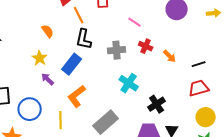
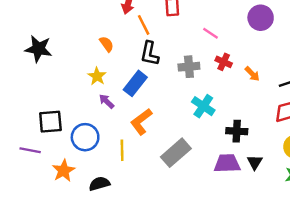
black cross: (157, 104) -> (237, 131), turned 36

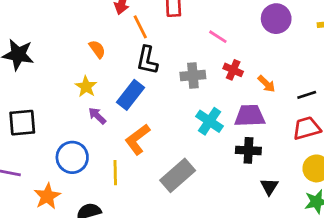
black square: (50, 122) -> (22, 123), moved
purple trapezoid: (227, 163) -> (250, 116), moved

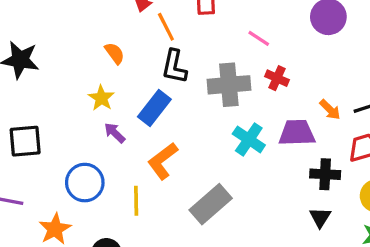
gray cross: (193, 75) -> (229, 85), size x1.4
orange arrow: (266, 84) -> (330, 110), moved
black cross: (248, 150) -> (325, 174), moved

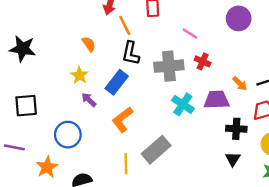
yellow line: (136, 201) -> (126, 164), moved

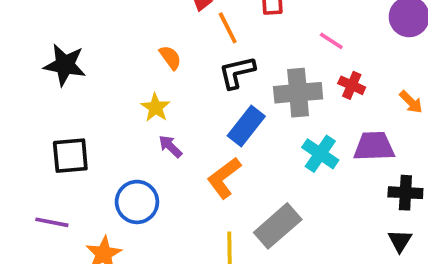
black L-shape: (131, 53) -> (237, 72), turned 65
blue rectangle: (117, 82) -> (246, 126), moved
orange arrow: (240, 83) -> (411, 102), moved

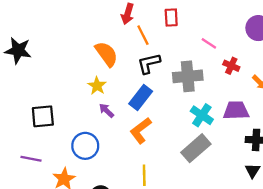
orange semicircle: (170, 58) -> (106, 54), size x1.6
black star: (65, 65) -> (18, 50), moved
red cross: (352, 85) -> (231, 66), moved
blue rectangle: (246, 126) -> (141, 98), moved
gray rectangle: (278, 226) -> (196, 148), moved

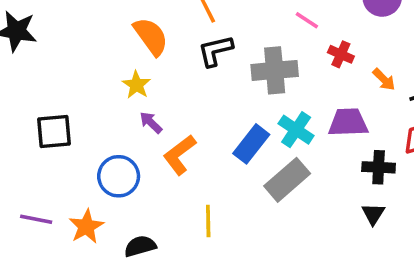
blue rectangle: (141, 98) -> (251, 144), moved
orange L-shape: (141, 131) -> (180, 155), moved
purple line: (31, 159) -> (36, 219), moved

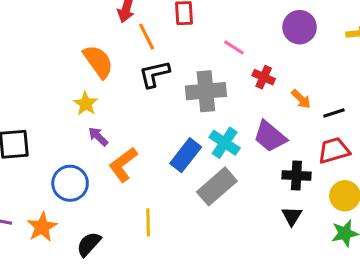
purple trapezoid: (348, 122) -> (270, 136), turned -138
black semicircle: (140, 246) -> (89, 244), turned -32

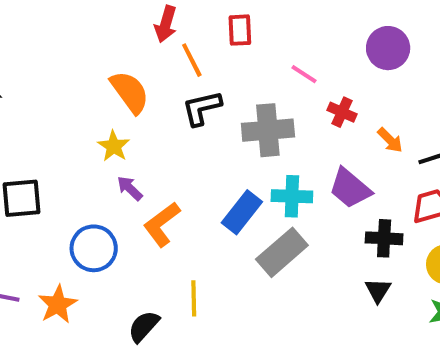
cyan cross: (225, 143) -> (292, 196), turned -32
black semicircle: (89, 244) -> (144, 326), moved

